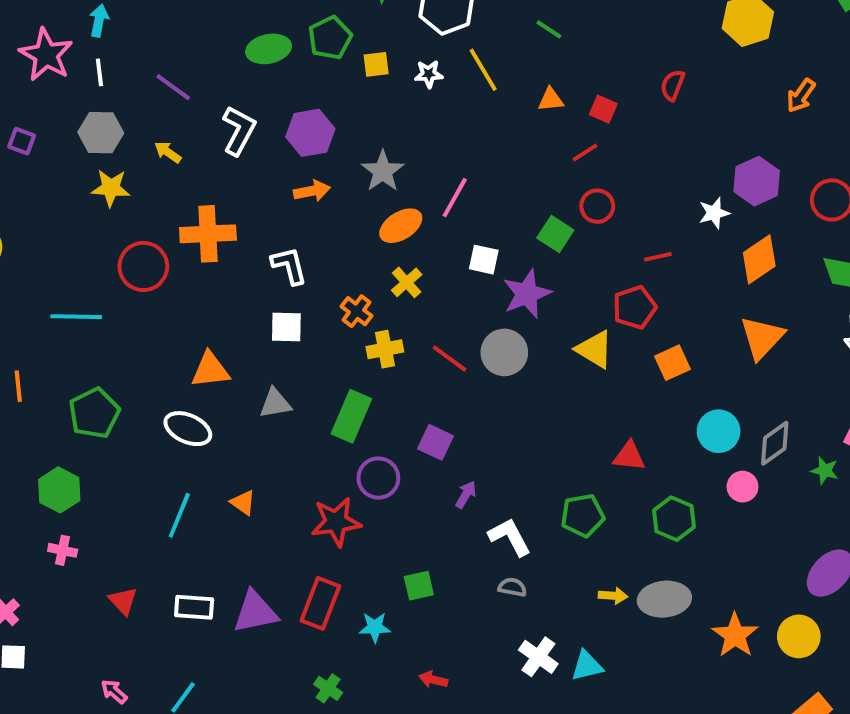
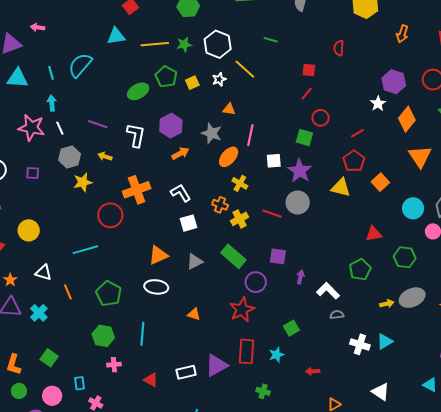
orange triangle: (551, 100) -> (229, 109), moved, turned 32
green rectangle: (351, 416) -> (233, 256), turned -55
cyan line: (179, 515) -> (142, 334), moved

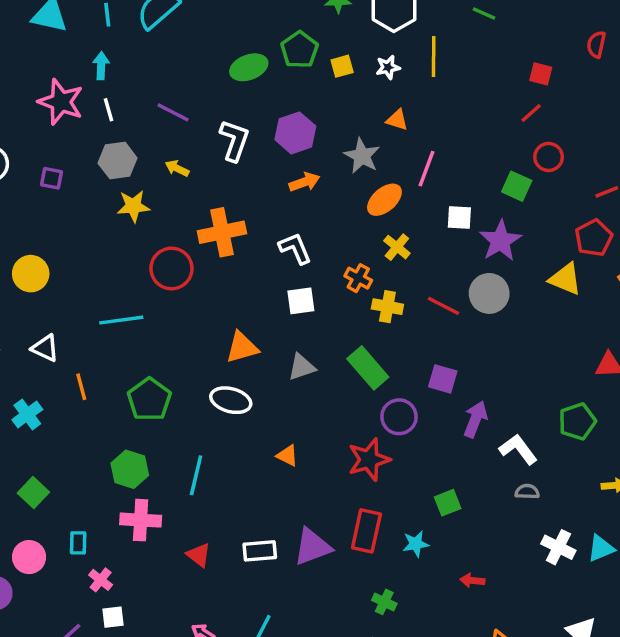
yellow line: (245, 69) -> (434, 57), turned 40
yellow cross: (240, 219) -> (387, 307), turned 30
purple arrow: (300, 277) -> (475, 419), size x1.5
pink cross: (114, 365) -> (141, 520), size x1.6

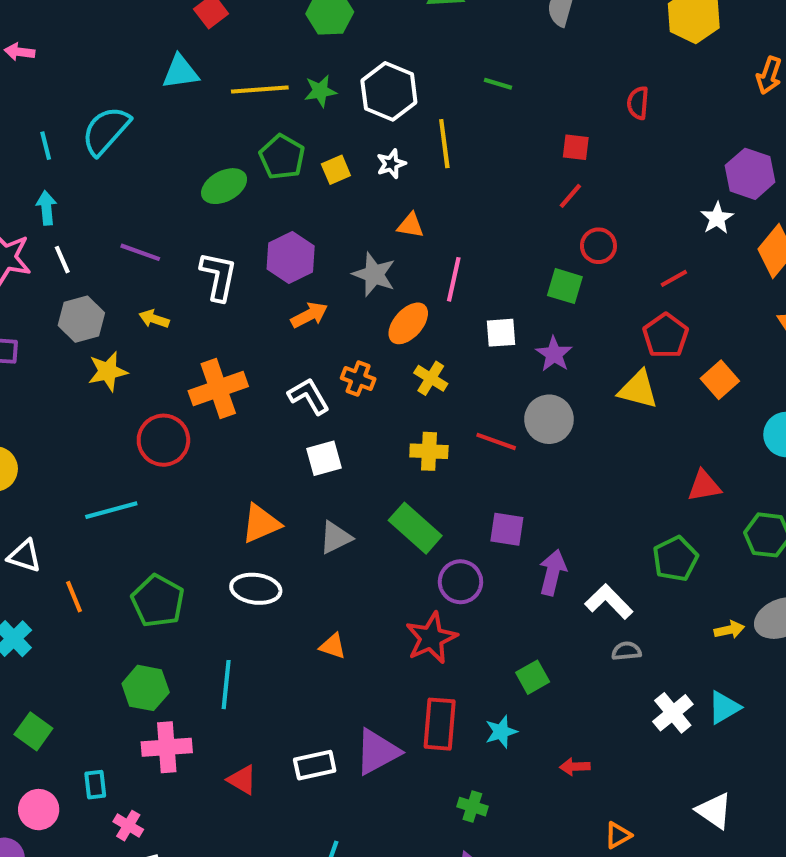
purple star: (500, 241) -> (554, 354), size x0.7
orange cross: (358, 278) -> (358, 379), moved
white cross: (558, 547) -> (673, 713), turned 32

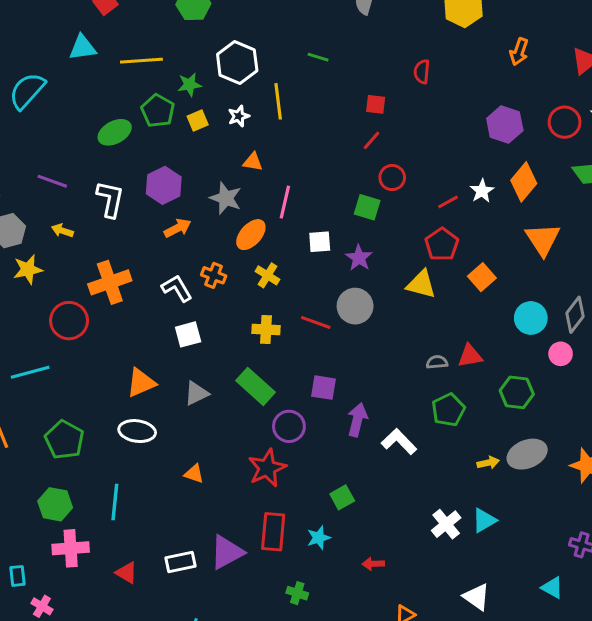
green star: (320, 91) -> (190, 85), moved
white star: (717, 218) -> (482, 191), moved
gray semicircle: (626, 651) -> (437, 362), moved

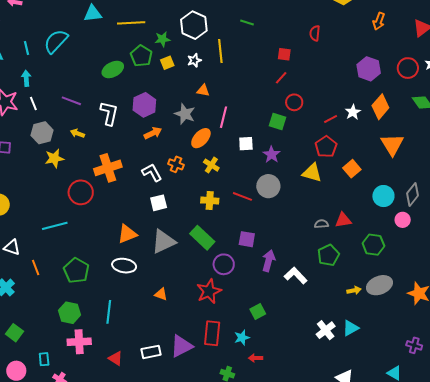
gray triangle: (196, 393) -> (163, 242), size x1.5
red arrow: (373, 564) -> (256, 358), moved

